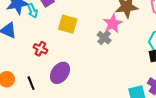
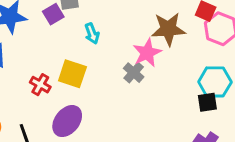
cyan arrow: (32, 11) -> (92, 34), moved
yellow square: (68, 24) -> (72, 74), moved

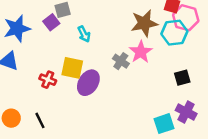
pink star: (147, 53) -> (141, 52), moved
cyan hexagon: (215, 82) -> (174, 33), moved
purple ellipse: (67, 121) -> (88, 83), moved

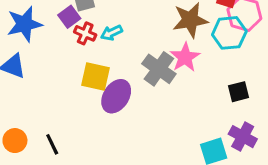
cyan arrow: (84, 34) -> (111, 33), turned 91
gray cross: (121, 61) -> (159, 69), size x1.5
red cross: (48, 80) -> (85, 33), moved

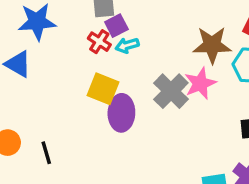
purple square: (69, 17) -> (116, 26), moved
purple ellipse: (116, 96) -> (121, 113), turned -40

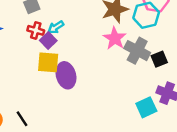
purple square: (116, 26) -> (48, 41), moved
gray cross: (171, 91) -> (137, 51), moved

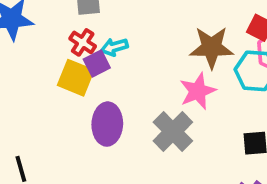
gray cross: (137, 51) -> (173, 131), moved
yellow square: (48, 62) -> (76, 78), moved

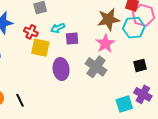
red cross: (83, 42) -> (31, 32), moved
purple square: (97, 63) -> (72, 39), moved, turned 32

